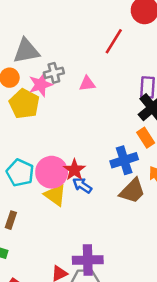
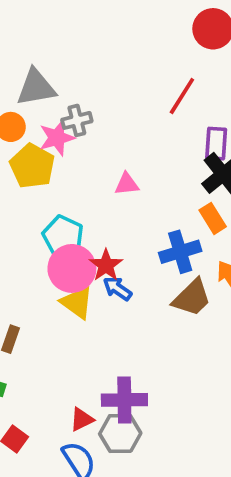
red line: (114, 41) -> (182, 96), moved
pink triangle: (87, 84) -> (127, 184), moved
cyan pentagon: (20, 173) -> (63, 236), moved

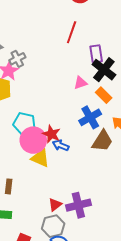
pink triangle: (127, 184) -> (81, 83), moved
red triangle: (82, 419) -> (55, 205), moved
gray hexagon: (120, 433) -> (53, 226), moved

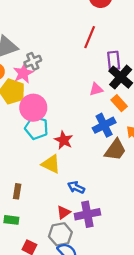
pink circle: (33, 140) -> (33, 108), moved
blue arrow: (61, 145) -> (76, 187), moved

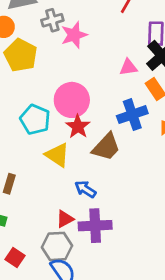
pink star: (23, 73) -> (74, 35), moved
pink circle: (33, 108) -> (72, 100), moved
cyan pentagon: (36, 128) -> (35, 119), moved
brown trapezoid: (115, 150) -> (106, 147), moved

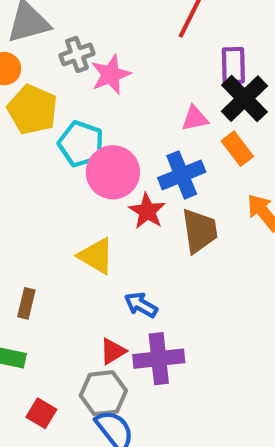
blue cross: (132, 115) -> (182, 175), moved
cyan pentagon: (35, 119) -> (81, 144), moved
red star: (78, 127) -> (147, 211), moved
brown trapezoid: (106, 147) -> (200, 231), moved, turned -48

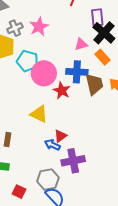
gray cross: (77, 54) -> (15, 28), moved
blue cross: (182, 175) -> (77, 72), turned 30
brown trapezoid: (200, 231) -> (94, 84), moved
blue arrow: (141, 305) -> (52, 145), moved
red triangle: (113, 351) -> (60, 136), moved

